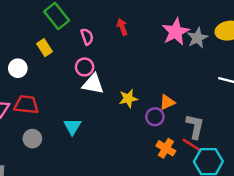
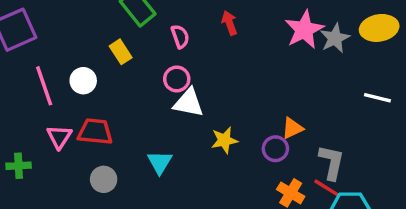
yellow star: (128, 99) -> (224, 140), moved

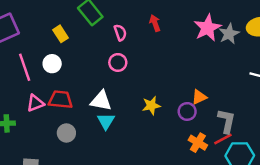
yellow rectangle: (121, 52) -> (60, 34), moved
white triangle: (189, 103) -> (101, 101), moved
pink triangle: (59, 137) -> (35, 103), turned 36
red line: (326, 188) -> (223, 139), turned -60

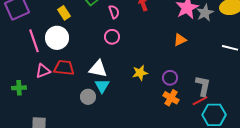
white circle: (52, 64) -> (57, 38), size x1.5
orange triangle: (199, 97) -> (180, 40), moved
gray circle: (66, 133) -> (88, 97), moved
orange cross: (198, 143) -> (171, 98), moved

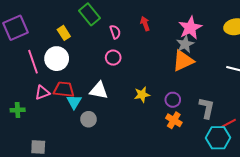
gray star: (205, 13) -> (185, 44), moved
orange triangle: (180, 40) -> (183, 61), size x1.6
cyan triangle: (102, 86) -> (74, 102), moved
red line: (200, 101) -> (228, 123), moved

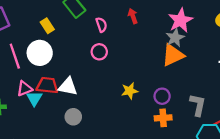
white triangle: (99, 90) -> (68, 86), moved
cyan triangle: (74, 102) -> (34, 98), moved
orange cross: (174, 120) -> (163, 118), turned -35

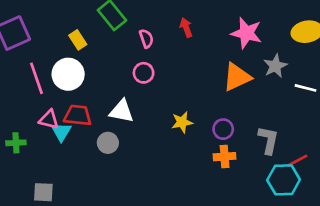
pink star: (180, 20) -> (246, 33), turned -30
gray star: (175, 38) -> (275, 66), moved
white triangle: (68, 86) -> (122, 111), moved
pink triangle: (25, 89) -> (49, 119), turned 35
gray circle: (73, 117) -> (108, 143), moved

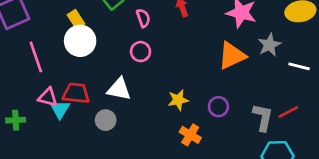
white circle: (68, 74) -> (80, 41), moved
orange cross: (225, 157) -> (190, 135), moved, turned 35
red line: (297, 161) -> (288, 112), moved

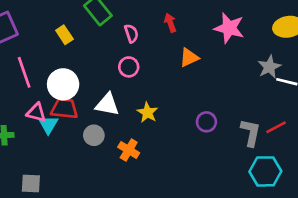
white circle: (80, 41) -> (63, 84), moved
gray star: (269, 45) -> (269, 67), moved
orange triangle: (232, 56) -> (189, 58), moved, size x0.7
yellow star: (178, 100) -> (147, 112), moved, turned -30
orange cross: (190, 135) -> (129, 150), moved

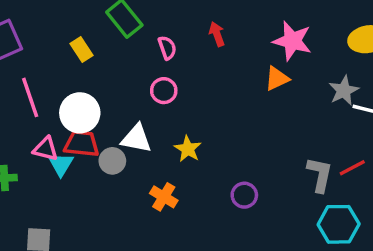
orange triangle: (189, 58) -> (277, 79), moved
purple circle: (206, 122) -> (244, 195), moved
gray circle: (94, 135) -> (112, 161), moved

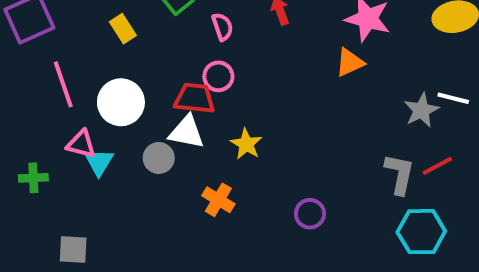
gray star: (344, 91) -> (421, 110), moved
red trapezoid: (81, 144) -> (195, 98), moved
purple circle: (244, 195) -> (310, 214), moved

